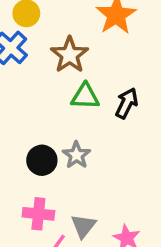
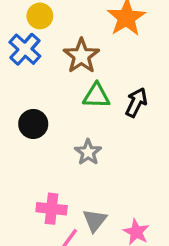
black circle: (42, 160) -> (33, 124), moved

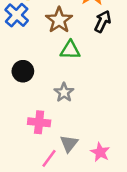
black arrow: (136, 102) -> (103, 21), moved
pink cross: (52, 209) -> (39, 122), moved

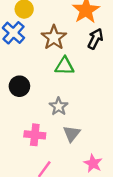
gray triangle: (69, 143) -> (72, 134), moved

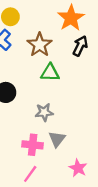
gray star: (59, 106) -> (44, 112), turned 30
pink cross: (35, 135) -> (33, 145), moved

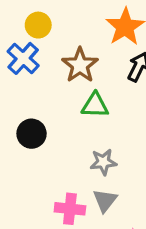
gray star: (44, 112) -> (103, 162), moved

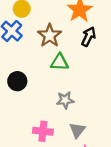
gray triangle: (105, 200) -> (77, 130), moved

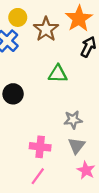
brown star: (50, 36) -> (46, 29), moved
gray star: (65, 100) -> (73, 120), moved

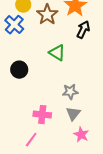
green triangle: (58, 74) -> (57, 53), turned 30
pink line: (38, 176) -> (31, 140), moved

